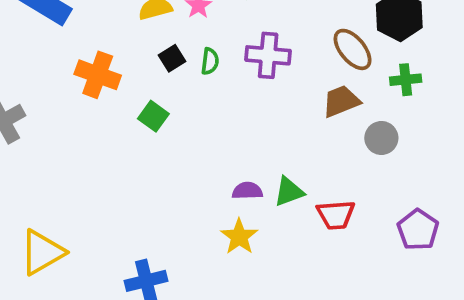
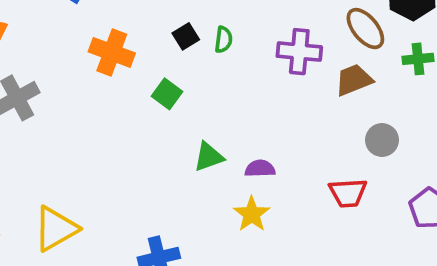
purple cross: (268, 55) -> (299, 52), moved
gray circle: (381, 138) -> (382, 140), moved
green triangle: (289, 192) -> (209, 157), moved

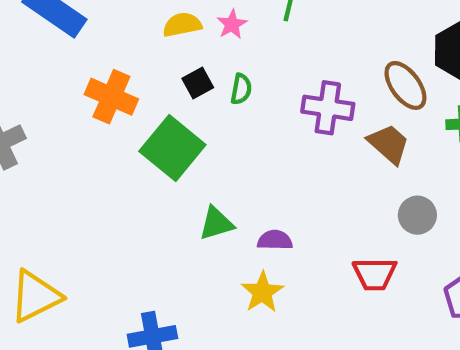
brown trapezoid: (354, 80) -> (389, 144), turned 60
green square: (167, 94) -> (172, 148), size x1.8

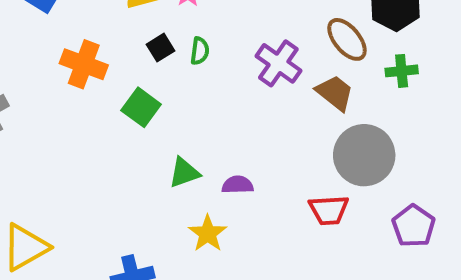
purple cross: (328, 108) -> (278, 63), turned 30
green square: (172, 148) -> (141, 107), size x0.7
gray circle: (417, 215) -> (364, 155), size x1.8
yellow star: (262, 292) -> (208, 233), moved

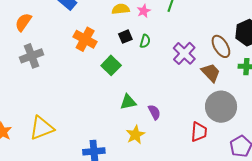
purple semicircle: (238, 185) -> (154, 112), turned 56
red trapezoid: (329, 210) -> (199, 132), turned -90

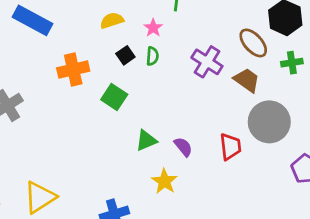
pink star: (144, 11) -> (153, 28), moved
orange cross: (85, 39) -> (73, 69), turned -30
red trapezoid: (199, 132) -> (230, 147), moved

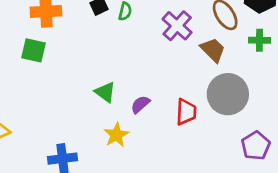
green square: (114, 97) -> (33, 50), moved, turned -30
green triangle: (146, 140) -> (105, 92), turned 50
purple semicircle: (183, 147) -> (140, 104), turned -102

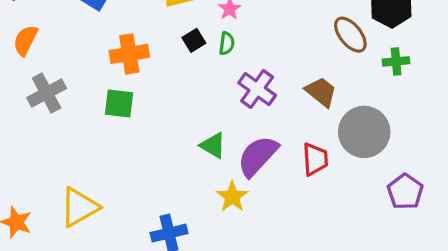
purple cross: (177, 26) -> (257, 89), moved
brown trapezoid: (213, 50) -> (321, 92), moved
purple semicircle: (140, 104) -> (258, 156), size x1.8

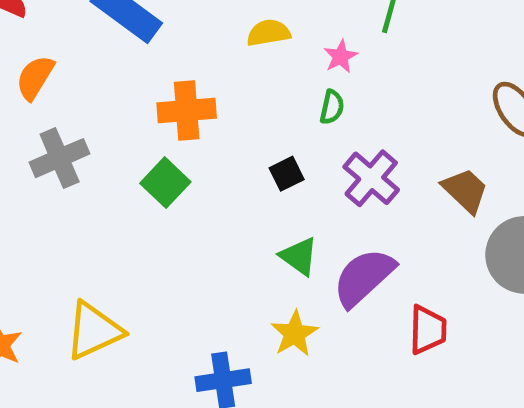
black square: (194, 40) -> (287, 174), moved
green square: (119, 104) -> (165, 183), turned 32
red trapezoid: (315, 159) -> (428, 330), moved
yellow star: (232, 197) -> (295, 334), moved

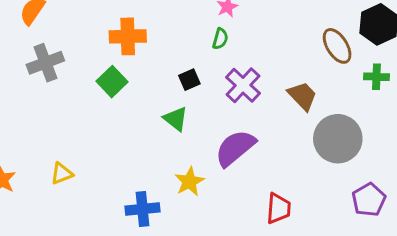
green triangle: (299, 256) -> (176, 119), moved
red trapezoid: (428, 330) -> (279, 208), moved
yellow triangle: (94, 331) -> (62, 174), size x0.6

